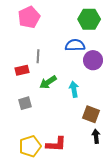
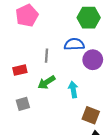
gray line: (38, 56) -> (46, 56), moved

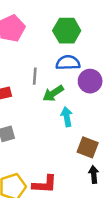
green hexagon: (89, 18) -> (67, 31), moved
green arrow: (46, 82) -> (53, 93), moved

